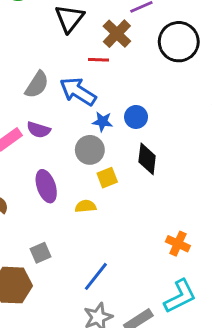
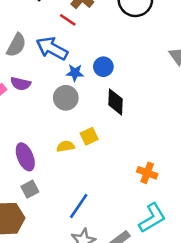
red line: (99, 60) -> (68, 20), turned 36
yellow square: (107, 178) -> (89, 136), moved
purple ellipse: (46, 186) -> (25, 157), moved

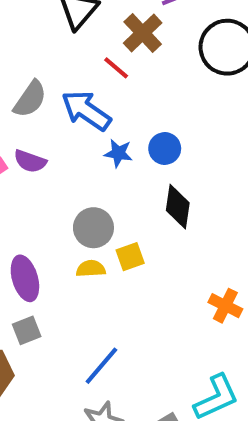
gray circle: (66, 98) -> (93, 228), moved
orange cross: (147, 173) -> (225, 306), moved

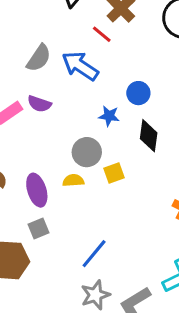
blue star: (118, 153) -> (109, 116), moved
yellow semicircle: (91, 269) -> (73, 180), moved

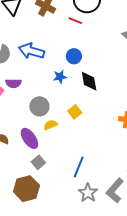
red line: (102, 34) -> (75, 21), moved
gray circle: (87, 152) -> (39, 106), moved

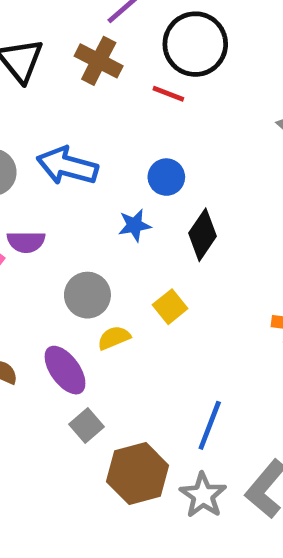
black diamond: (89, 81) -> (202, 235), turned 45
blue line: (79, 167) -> (210, 425), moved
brown hexagon: (26, 189) -> (138, 473), moved

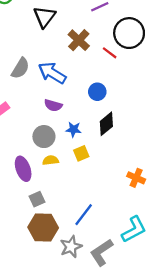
brown cross: (99, 61) -> (79, 40), moved
blue star: (134, 225) -> (74, 129), moved
purple semicircle: (26, 242) -> (53, 105), moved
gray square: (87, 426) -> (37, 199), moved

